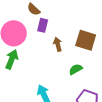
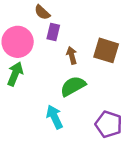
green semicircle: (76, 69) -> (73, 86), moved, size x1.5

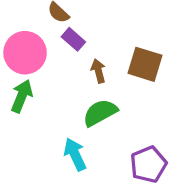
purple rectangle: (53, 32) -> (73, 39), turned -63
purple pentagon: (109, 124) -> (148, 164), turned 30

